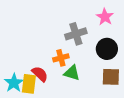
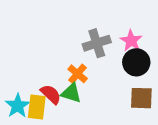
pink star: (105, 17) -> (131, 41), moved
orange cross: (61, 58) -> (78, 74), turned -35
green triangle: (72, 73) -> (71, 93), moved

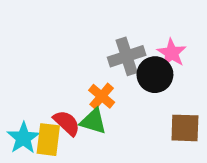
black circle: (136, 62) -> (155, 75), moved

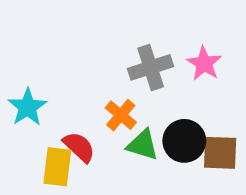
black circle: (155, 75) -> (184, 141), moved
green triangle: (93, 121) -> (143, 145), moved
cyan star: (23, 138) -> (27, 107), moved

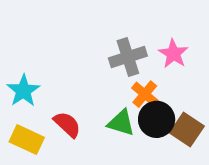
orange cross: (121, 115) -> (145, 94), moved
brown square: (220, 153) -> (187, 129), turned 32
yellow rectangle: (57, 167) -> (27, 140), moved, turned -72

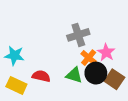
pink star: (173, 54) -> (106, 52), moved
cyan star: (23, 91) -> (14, 56), turned -30
red semicircle: (67, 124) -> (41, 76), turned -30

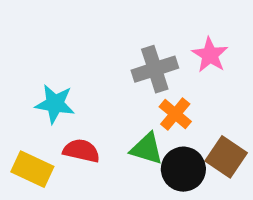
pink star: (106, 52) -> (210, 55), moved
cyan star: (14, 56) -> (55, 104), moved
black circle: (96, 73) -> (183, 169), moved

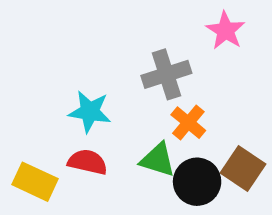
pink star: (210, 55) -> (226, 31), moved
cyan star: (55, 104) -> (90, 112), moved

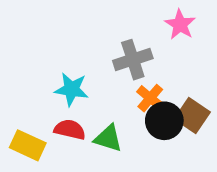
green triangle: (158, 160) -> (108, 138), moved
brown square: (243, 169) -> (192, 116), moved
black circle: (197, 182) -> (164, 121), moved

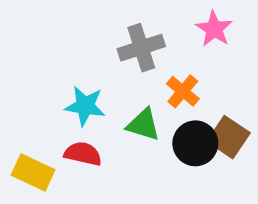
gray cross: (133, 60) -> (141, 48), moved
orange cross: (150, 98) -> (183, 91), moved
green triangle: (108, 138) -> (143, 125), moved

